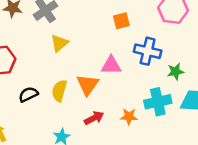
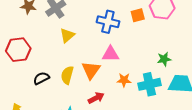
orange square: (121, 21) -> (138, 15), moved
blue cross: (148, 51) -> (108, 22), moved
orange star: (129, 116) -> (124, 80), moved

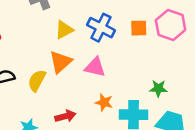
yellow triangle: (67, 35) -> (64, 30), moved
orange triangle: (91, 70) -> (61, 62), moved

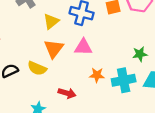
yellow semicircle: (37, 80) -> (37, 68), turned -84
red arrow: (65, 116) -> (67, 93), turned 42

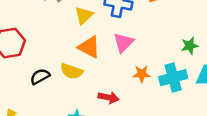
pink triangle: (83, 47) -> (123, 43), turned -42
orange triangle: (54, 49) -> (89, 47), turned -35

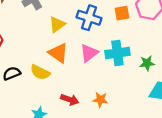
orange star: (142, 74) -> (100, 100), moved
cyan cross: (173, 78) -> (117, 53), moved

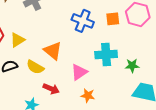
yellow triangle: (57, 25) -> (17, 40), moved
pink triangle: (89, 53) -> (79, 72), moved
red arrow: (70, 100) -> (51, 89), moved

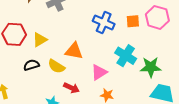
orange triangle: (53, 51) -> (74, 51), turned -30
cyan cross: (106, 54) -> (126, 56), turned 35
green star: (132, 66) -> (151, 67), size x1.5

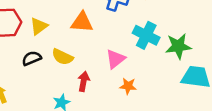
orange triangle: (74, 51) -> (82, 22), moved
red arrow: (71, 88) -> (84, 81), turned -98

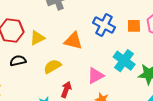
yellow semicircle: (62, 57) -> (52, 66), turned 114
black semicircle: (32, 58) -> (18, 61), moved

